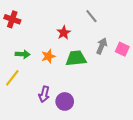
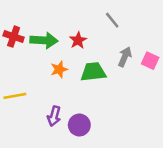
red cross: (12, 19) -> (14, 37), moved
green arrow: (23, 54) -> (44, 40), moved, size x1.5
yellow line: (12, 78) -> (15, 96), turned 42

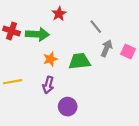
gray line: (112, 20) -> (96, 27), moved
red star: (78, 40) -> (59, 14), moved
purple arrow: (54, 116) -> (48, 85), moved

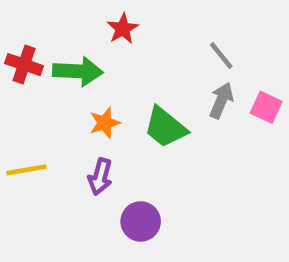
gray line: (96, 27) -> (221, 56), moved
green trapezoid: (80, 61) -> (165, 127), turned -135

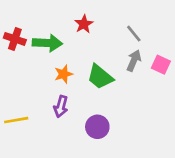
red star: (123, 29) -> (84, 24), moved
yellow line: (26, 170) -> (16, 120), moved
purple circle: (141, 221) -> (97, 127), moved

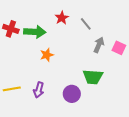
gray line: (134, 34) -> (86, 24), moved
green trapezoid: (100, 77) -> (93, 77), moved, turned -35
purple arrow: (61, 107) -> (39, 90), moved

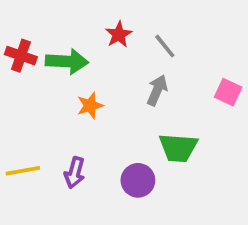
gray arrow: (99, 45) -> (157, 90), moved

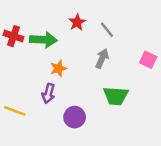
yellow line: (23, 171) -> (15, 111), turned 30
purple arrow: (75, 173) -> (48, 93), moved
purple circle: (138, 180) -> (75, 117), moved

